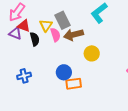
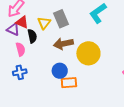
pink semicircle: (55, 35) -> (20, 49), moved
brown arrow: (73, 35) -> (63, 44), moved
yellow circle: (92, 53) -> (88, 53), size x1.5

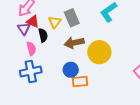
purple triangle: (13, 29) -> (24, 29), turned 32
blue cross: (20, 72) -> (31, 72), size x1.5

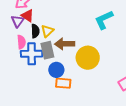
gray rectangle: (72, 18) -> (47, 50), moved
yellow triangle: (55, 22) -> (47, 31), moved
blue cross: (31, 72) -> (32, 54), moved

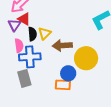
gray rectangle: (47, 50) -> (24, 78), moved
blue circle: (56, 70) -> (68, 73), moved

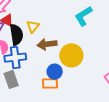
yellow triangle: (45, 33) -> (33, 26), moved
black semicircle: (32, 34) -> (16, 35), size x1.5

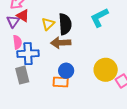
black semicircle: (16, 35) -> (65, 24), moved
yellow circle: (71, 55) -> (106, 70), moved

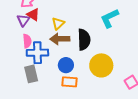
black semicircle: (65, 24) -> (84, 40), moved
brown arrow: (61, 43) -> (60, 39), moved
yellow circle: (106, 70) -> (101, 65), moved
blue circle: (66, 71) -> (66, 65), moved

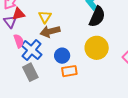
red triangle: (33, 15) -> (19, 14), turned -32
black semicircle: (84, 40) -> (97, 17), moved, turned 40
blue cross: (37, 53) -> (32, 50), turned -35

